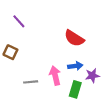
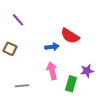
blue arrow: (75, 66) -> (52, 47), moved
gray line: (31, 82) -> (22, 86), moved

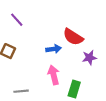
purple star: (87, 71) -> (89, 58), moved

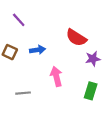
blue arrow: (54, 49) -> (37, 50), moved
green rectangle: (74, 89) -> (91, 91), moved

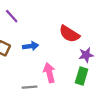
green rectangle: (91, 91) -> (82, 76), moved
gray line: (23, 93) -> (29, 87), moved

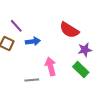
purple line: (12, 16) -> (16, 26), moved
green rectangle: (82, 76) -> (81, 70), turned -63

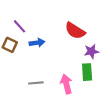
pink arrow: (51, 66) -> (66, 84), moved
green rectangle: (81, 70) -> (87, 72), turned 42

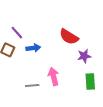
green rectangle: (87, 72) -> (90, 82), moved
pink arrow: (66, 84) -> (54, 76), moved

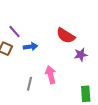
green rectangle: (90, 82) -> (86, 94), moved
gray line: (32, 86) -> (30, 84), turned -72

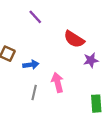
purple line: (14, 32) -> (35, 17), moved
blue arrow: (31, 47) -> (31, 65), moved

